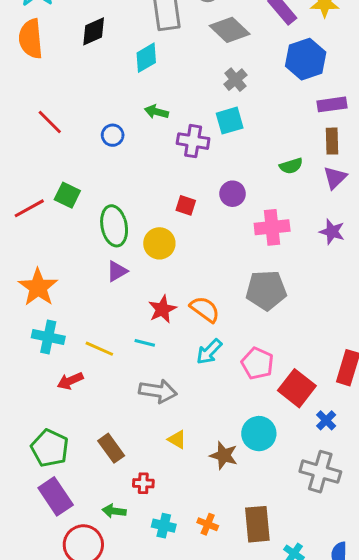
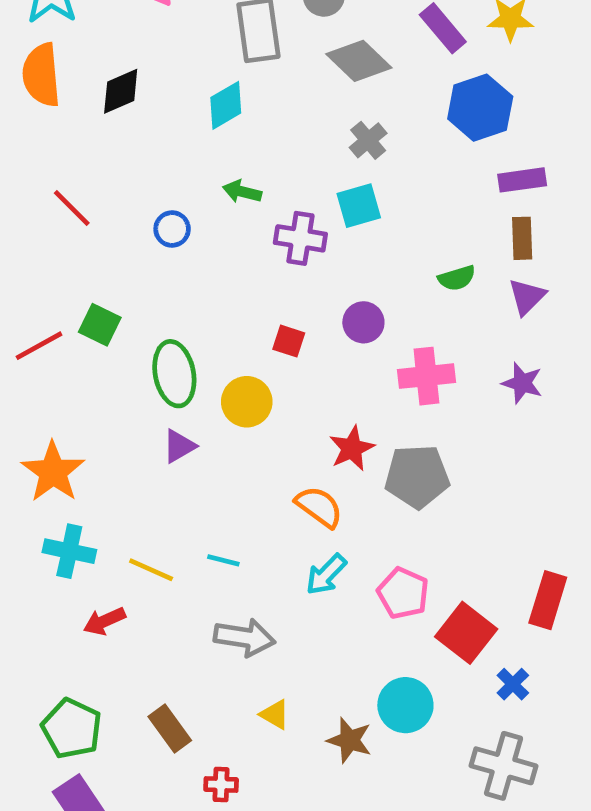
black diamond: (94, 31) -> (121, 91), moved
red star: (162, 309) -> (352, 448), moved

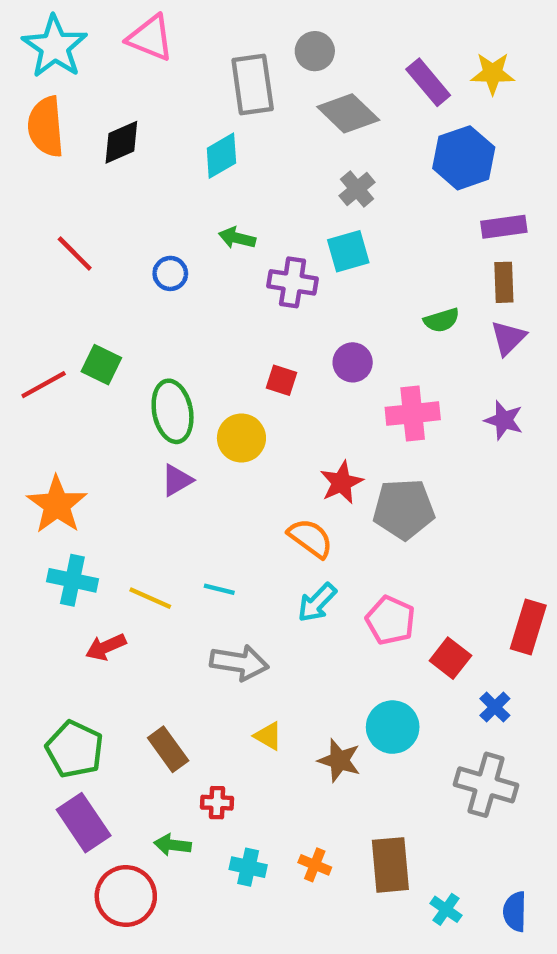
red square: (466, 633) -> (450, 658), size x0.7

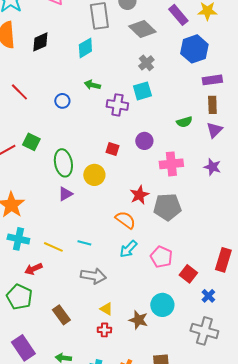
green pentagon: (75, 749) -> (19, 297), moved
red cross: (217, 803) -> (104, 330), moved

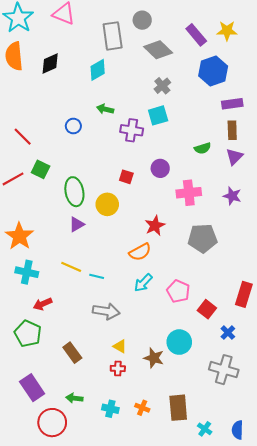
red line: (19, 92) -> (23, 137), moved
gray pentagon: (167, 207) -> (203, 238), moved
orange semicircle: (125, 220) -> (140, 252), turned 115
yellow line: (53, 247) -> (71, 267), moved

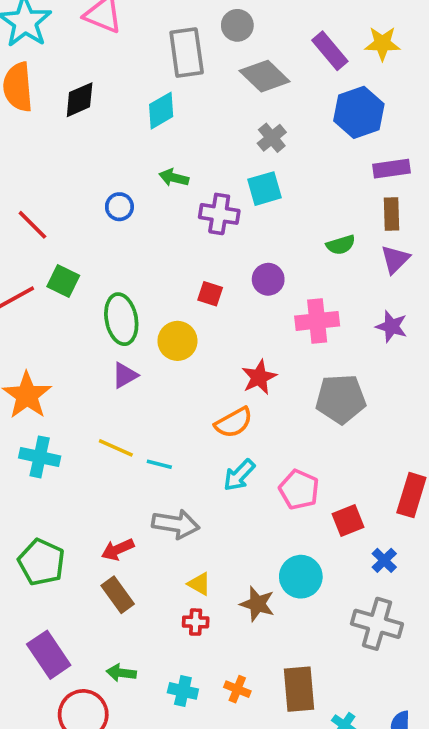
red arrow: (43, 304) -> (118, 549), moved
red square: (207, 309) -> (348, 520), turned 30

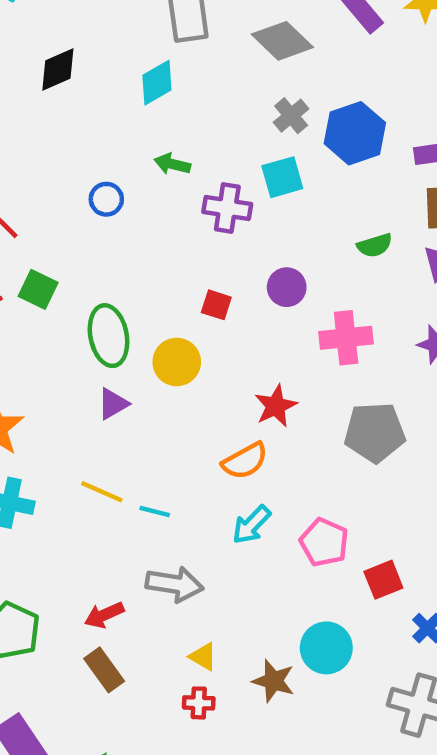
blue hexagon: (359, 112) -> (355, 133), moved

